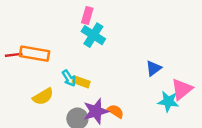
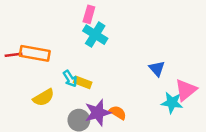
blue triangle: (154, 68) -> (157, 69), turned -35

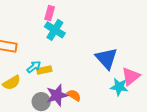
blue triangle: (157, 69) -> (107, 58), size x1.6
cyan arrow: (70, 79) -> (34, 67), turned -96
yellow rectangle: (83, 82) -> (44, 70), turned -32

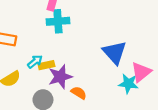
cyan cross: (55, 30) -> (58, 21), turned -36
purple star: (57, 95) -> (60, 77), moved

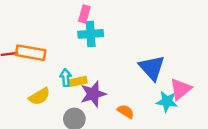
cyan arrow: (35, 62) -> (66, 78), turned -56
orange semicircle: (79, 93) -> (126, 111), moved

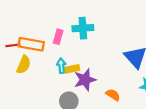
pink rectangle: (84, 14) -> (58, 37), moved
yellow semicircle: (39, 96) -> (24, 65), moved, turned -36

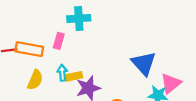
cyan cross: (83, 28) -> (79, 18), moved
yellow semicircle: (24, 65) -> (35, 80), moved

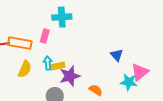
blue triangle: (144, 63) -> (117, 55), size x0.6

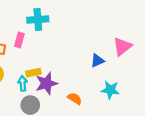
blue triangle: (117, 55) -> (97, 61), turned 48
cyan arrow: (48, 63) -> (23, 83), moved
pink triangle: (140, 72) -> (122, 47), moved

